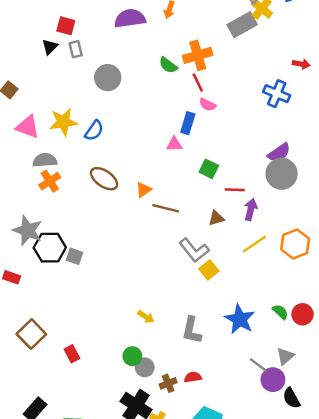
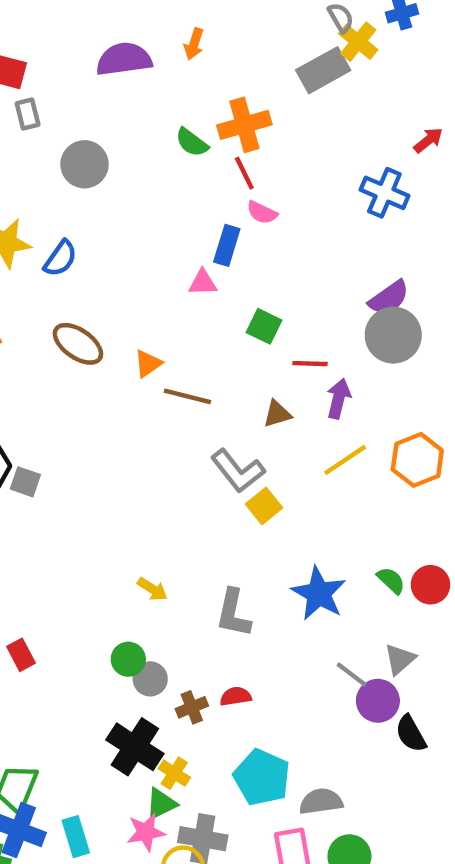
red arrow: (301, 64) -> (428, 140), turned -49

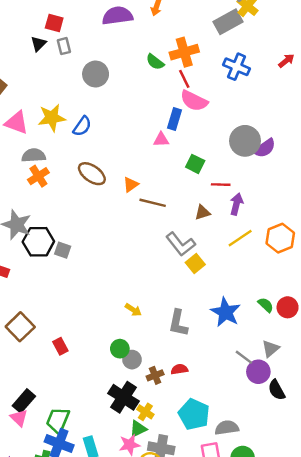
blue cross: (384, 193) -> (236, 67), moved
pink semicircle: (262, 212) -> (194, 101), size x1.6
gray circle: (393, 335) -> (245, 141), moved

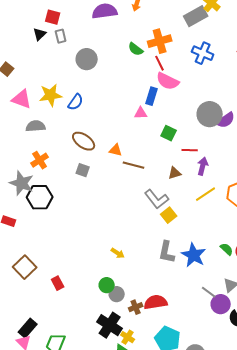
orange cross: (38, 176) -> (40, 160), moved
orange triangle: (131, 185) -> (116, 150), turned 48
gray square: (63, 250) -> (83, 170), moved
gray L-shape: (178, 323) -> (167, 252), moved
red semicircle: (179, 369) -> (156, 302), size x1.6

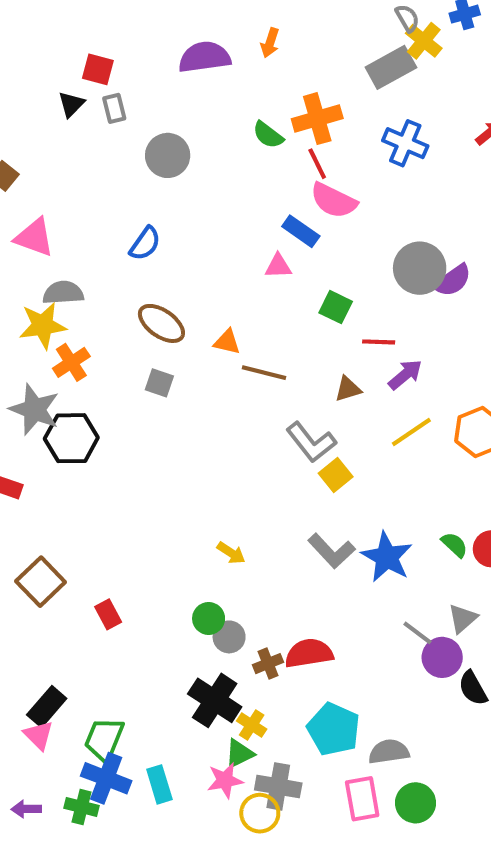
yellow star: (51, 95) -> (43, 325), moved
blue rectangle: (152, 96) -> (301, 231), turned -72
purple arrow: (203, 166) -> (405, 375), turned 36
gray L-shape: (167, 252) -> (332, 551), turned -55

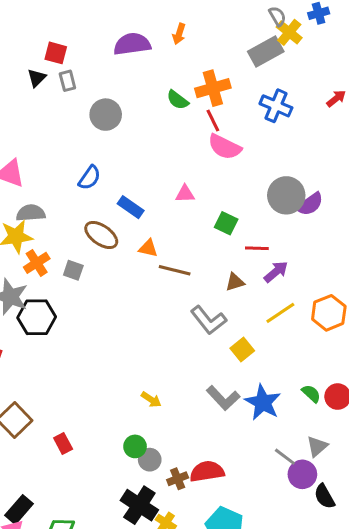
blue rectangle: (301, 231) -> (131, 207), moved
gray square: (159, 383) -> (73, 270), moved
yellow square: (336, 475) -> (242, 350), moved

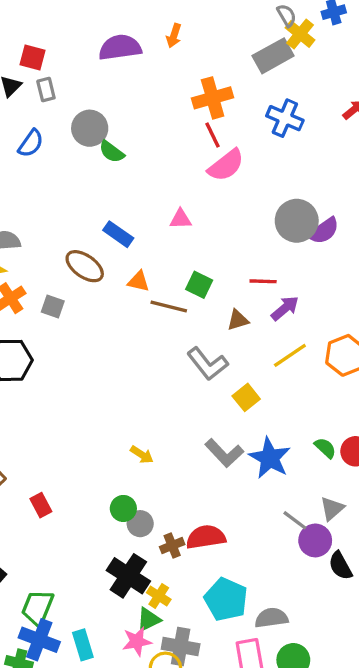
green semicircle: (178, 100) -> (112, 152), moved
pink semicircle: (225, 147) -> (226, 165), turned -64
blue semicircle: (89, 178) -> (31, 143), moved
green square: (226, 223) -> (199, 285), moved

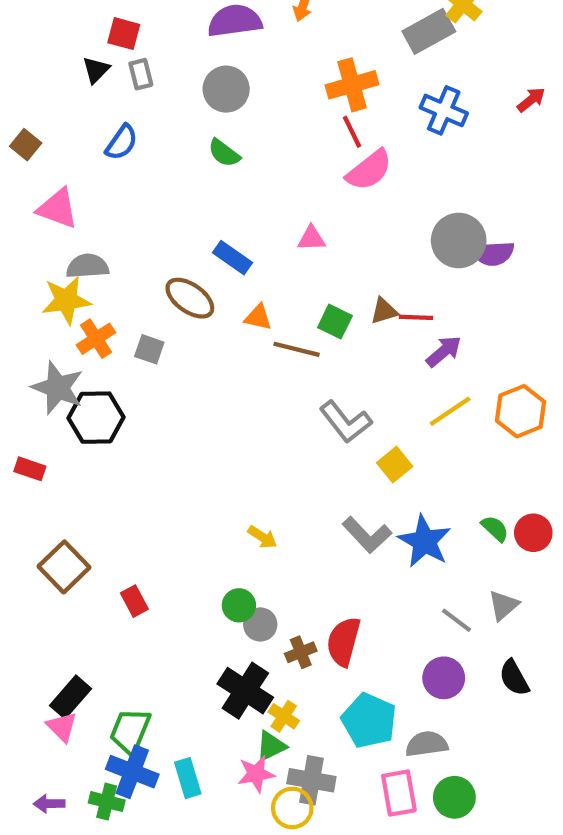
gray circle: (90, 128) -> (226, 89), moved
purple semicircle: (324, 231) -> (493, 253), turned 32
brown triangle: (238, 320) -> (384, 311), moved
red semicircle: (206, 537) -> (343, 642), turned -66
purple circle: (315, 540) -> (444, 678), moved

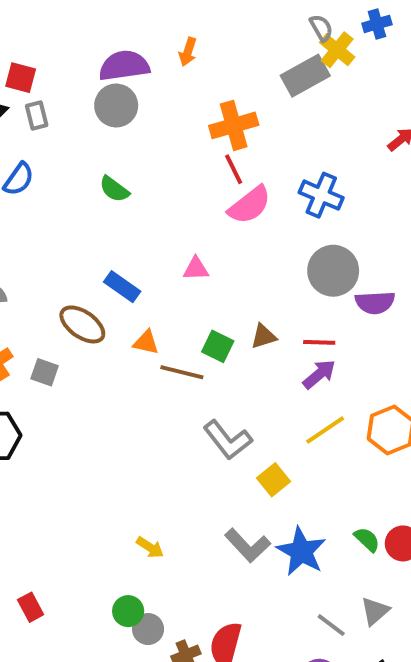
gray circle: (226, 89) -> (116, 106), moved
blue cross: (444, 110) -> (321, 195), moved
purple semicircle: (493, 253) -> (375, 303), moved
red line: (416, 317) -> (319, 342), moved

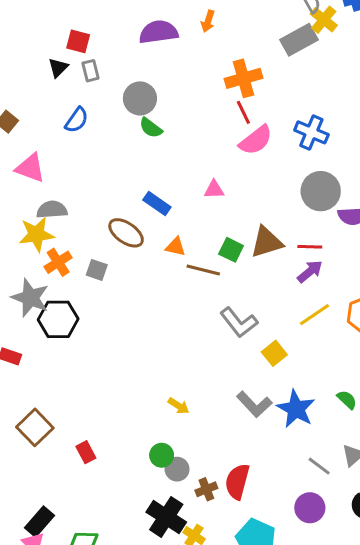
gray circle: (116, 106) -> (140, 98), moved
brown triangle: (263, 336) -> (267, 242), size x1.6

